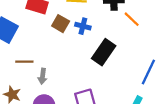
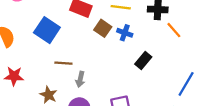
black rectangle: (104, 52) -> (143, 61), size x0.7

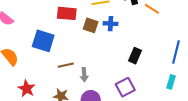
black rectangle: (143, 61) -> (135, 56), moved
red star: (14, 76) -> (27, 89), turned -30

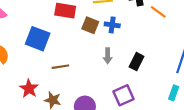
gray arrow: (84, 75) -> (108, 56), moved
red star: (27, 89) -> (29, 89), moved

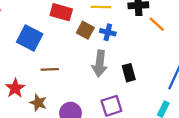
gray arrow: (108, 56) -> (100, 64), size x1.6
black rectangle: (136, 62) -> (129, 73), turned -49

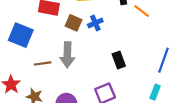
blue cross: (108, 32) -> (95, 23), turned -32
gray arrow: (100, 64) -> (67, 55), moved

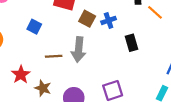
blue square: (21, 35) -> (34, 27), size x0.6
black rectangle: (119, 60) -> (131, 43), moved

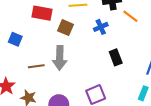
blue cross: (109, 20) -> (101, 27), moved
black rectangle: (131, 43) -> (116, 57), moved

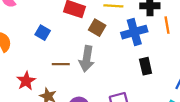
orange line: (130, 16) -> (167, 25), turned 35
blue cross: (101, 27) -> (134, 32), size x1.6

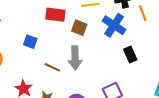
blue cross: (134, 32) -> (114, 25), turned -30
brown line: (61, 64) -> (52, 67), turned 35

